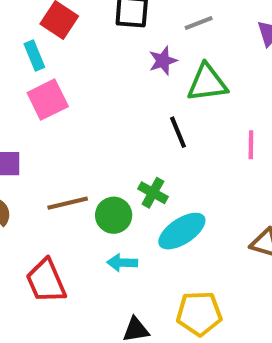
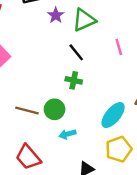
green cross: (153, 193) -> (74, 80), moved
brown line: (68, 203) -> (27, 110), turned 45
cyan ellipse: (182, 231) -> (113, 115), moved

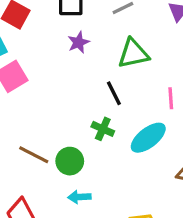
purple star: (56, 15) -> (79, 42), moved
cyan ellipse: (113, 115) -> (148, 138), moved

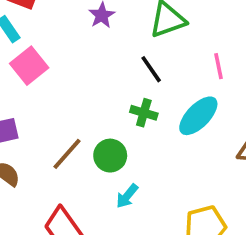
brown line: (34, 155) -> (67, 154), turned -68
cyan arrow: (79, 197) -> (127, 196), turned -40

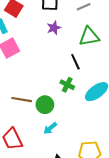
brown line: (67, 154) -> (22, 100), turned 48

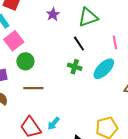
green circle: (45, 105) -> (25, 61), moved
cyan arrow: (50, 128) -> (54, 123), moved

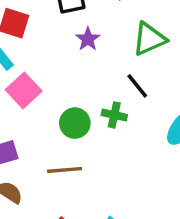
green circle: (25, 61) -> (75, 123), moved
green cross: (75, 67) -> (114, 115), moved

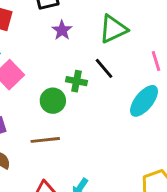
green cross: (114, 115) -> (77, 81), moved

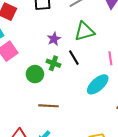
purple star: (62, 30) -> (54, 39), moved
brown line: (45, 140) -> (49, 106), moved

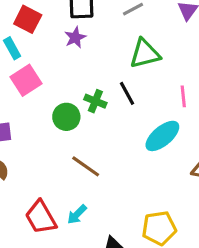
purple star: (54, 39) -> (75, 37), moved
brown line: (49, 106) -> (86, 166), turned 30

